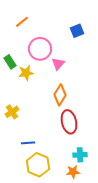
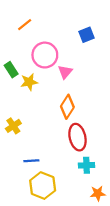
cyan cross: (80, 155) -> (86, 165), moved
orange star: (73, 172) -> (98, 193), moved

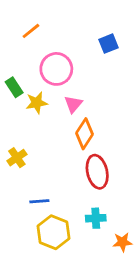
pink triangle: (65, 72) -> (73, 104), moved
cyan cross: (86, 165) -> (96, 218), moved

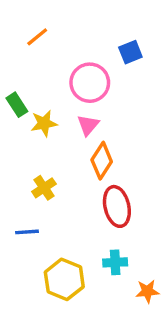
pink circle: (56, 69) -> (90, 83), moved
yellow cross: (17, 158) -> (44, 188), moved
blue line: (39, 201) -> (27, 232), moved

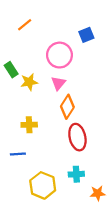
yellow cross: (44, 188) -> (29, 125), turned 32

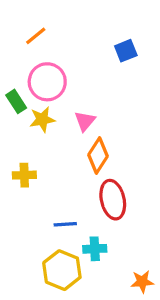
pink circle: (59, 55) -> (47, 82), moved
yellow cross: (29, 125) -> (24, 175), moved
blue line: (18, 154) -> (65, 224), moved
cyan cross: (76, 174) -> (95, 249), moved

